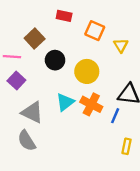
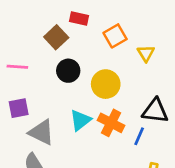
orange square: (95, 31) -> (115, 36), turned 36
brown square: (35, 39) -> (56, 37), moved
purple square: (16, 81) -> (19, 108), moved, turned 36

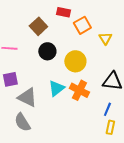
red rectangle: (79, 19) -> (63, 12), moved
blue line: (139, 136) -> (107, 109), moved

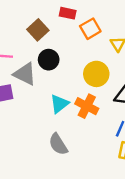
yellow circle: (75, 61) -> (96, 74), moved
gray triangle: (27, 97) -> (25, 74), moved
gray semicircle: (22, 122) -> (58, 144), moved

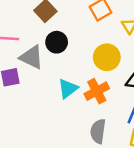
orange cross: (87, 106) -> (97, 91), turned 35
gray semicircle: (58, 144) -> (98, 131), moved, turned 40

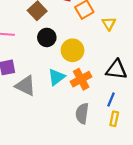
gray triangle: (32, 57) -> (25, 86), moved
yellow circle: (107, 57) -> (72, 50), moved

